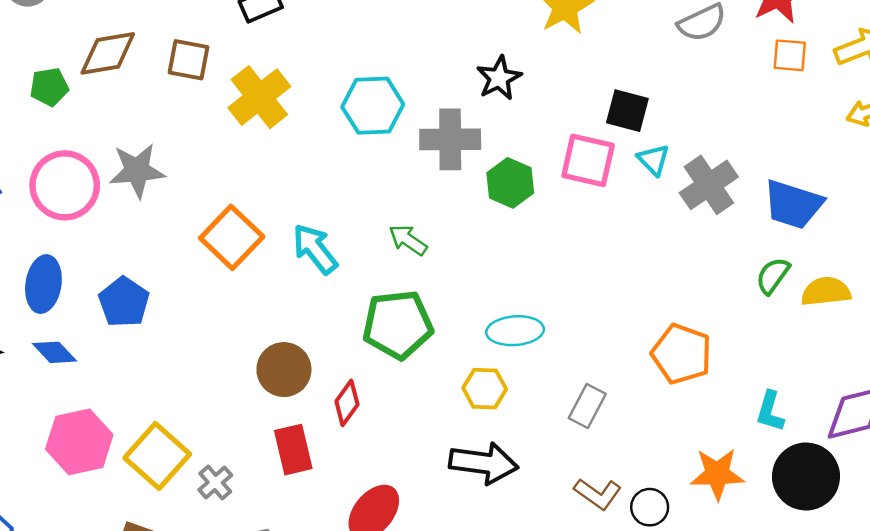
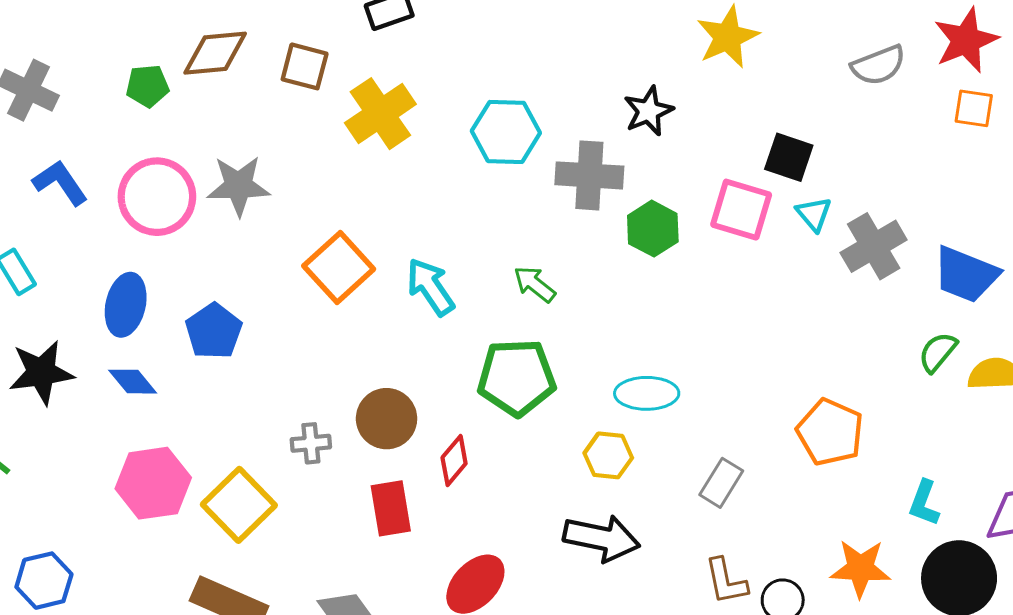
gray cross: (215, 483) -> (311, 443), moved, turned 32
brown L-shape: (598, 494) -> (726, 581), turned 39

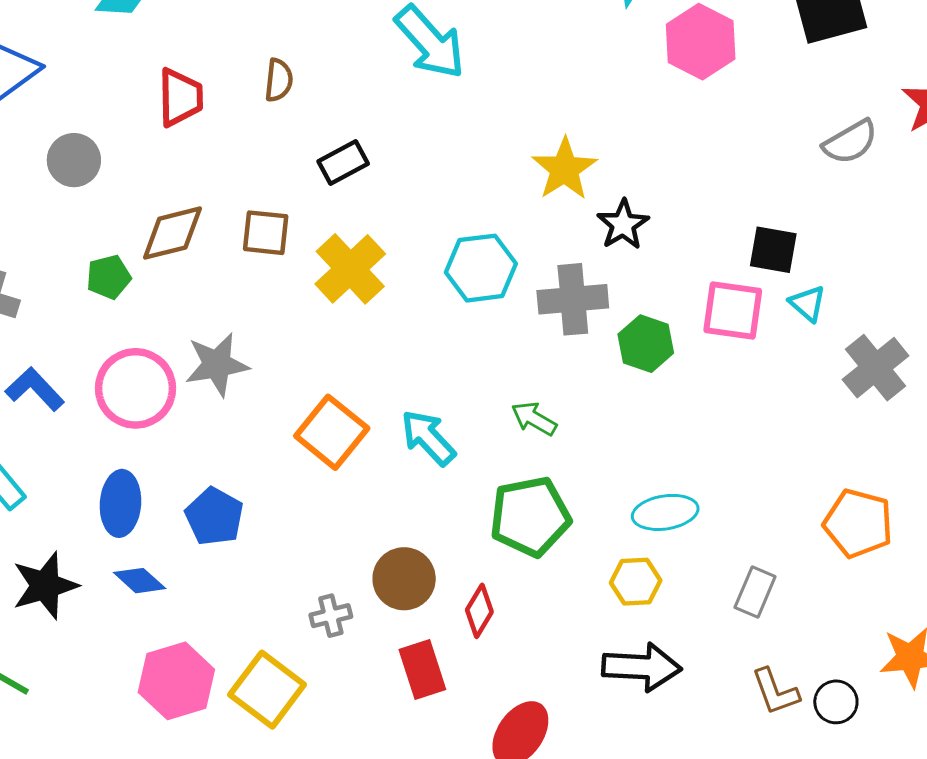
yellow star: (728, 37) -> (564, 169), moved
gray cross: (874, 246) -> (876, 368), moved

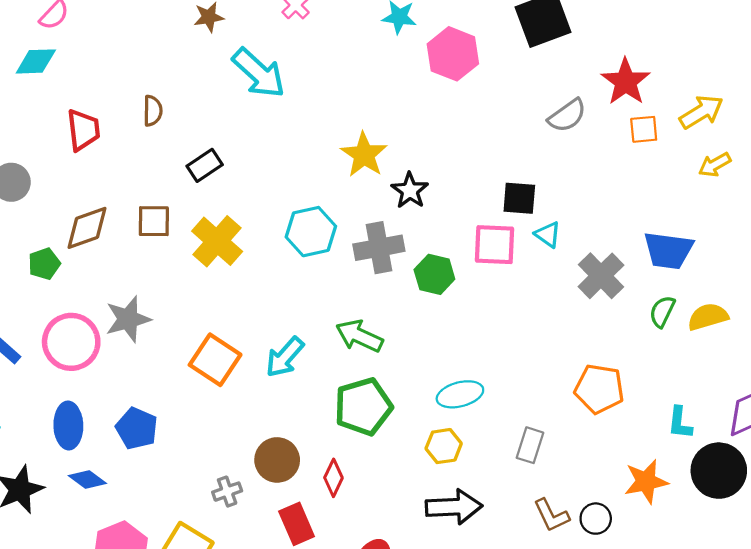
green arrow: (534, 419) -> (359, 336), size x1.4
cyan arrow: (428, 438) -> (285, 357), turned -90

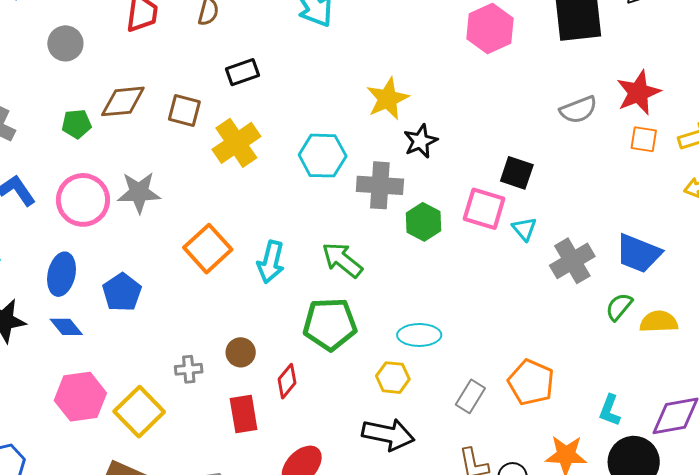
cyan triangle: (548, 235) -> (524, 229), moved
cyan arrow: (285, 357) -> (271, 262), turned -42
orange pentagon: (599, 389) -> (531, 382), moved
brown circle: (277, 460) -> (241, 352), size x0.7

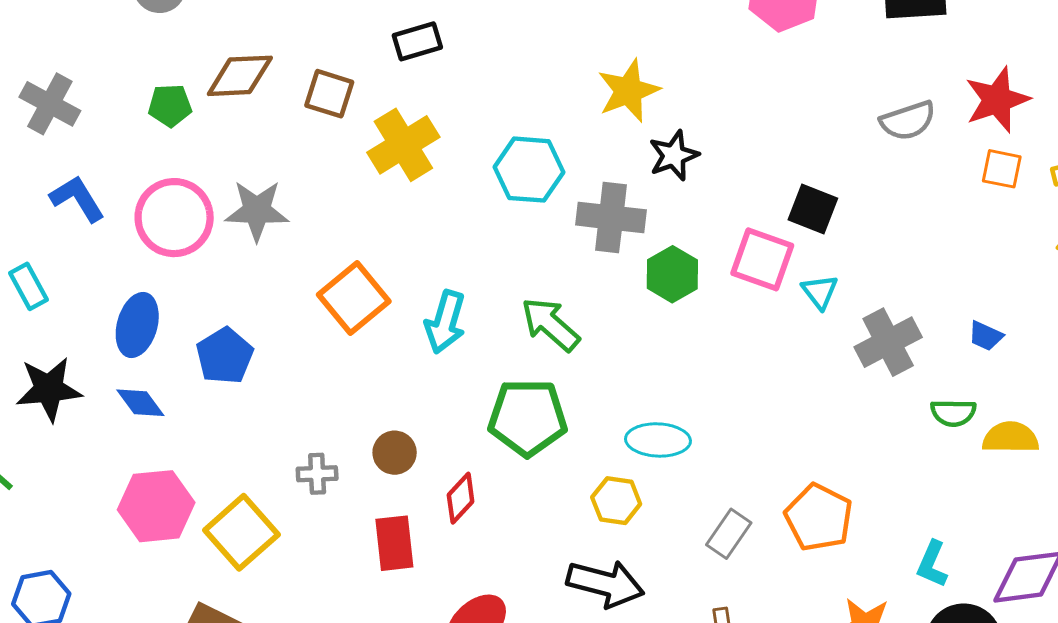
blue trapezoid: (638, 253) -> (986, 336), size x0.5
green semicircle: (619, 307) -> (953, 413), turned -132

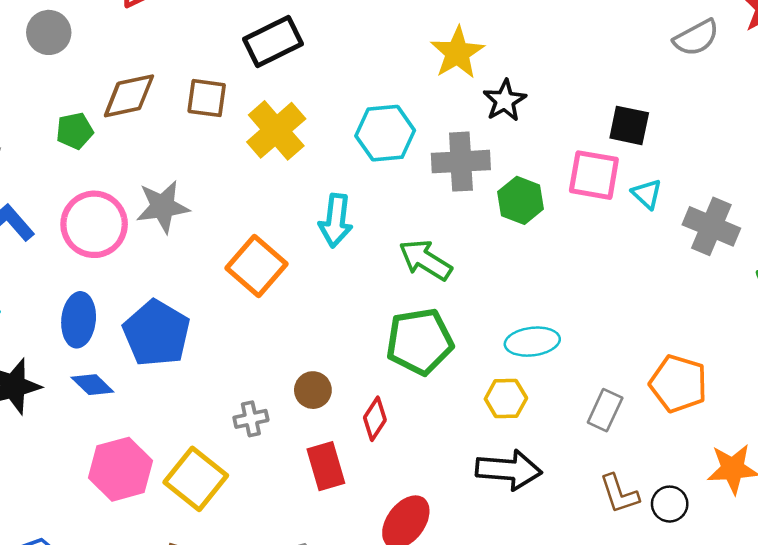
black rectangle: (417, 41) -> (273, 42), size x1.4
cyan arrow: (445, 322) -> (336, 221), moved
gray cross: (888, 342) -> (711, 226), turned -30
blue pentagon: (225, 356) -> (156, 333), size x1.4

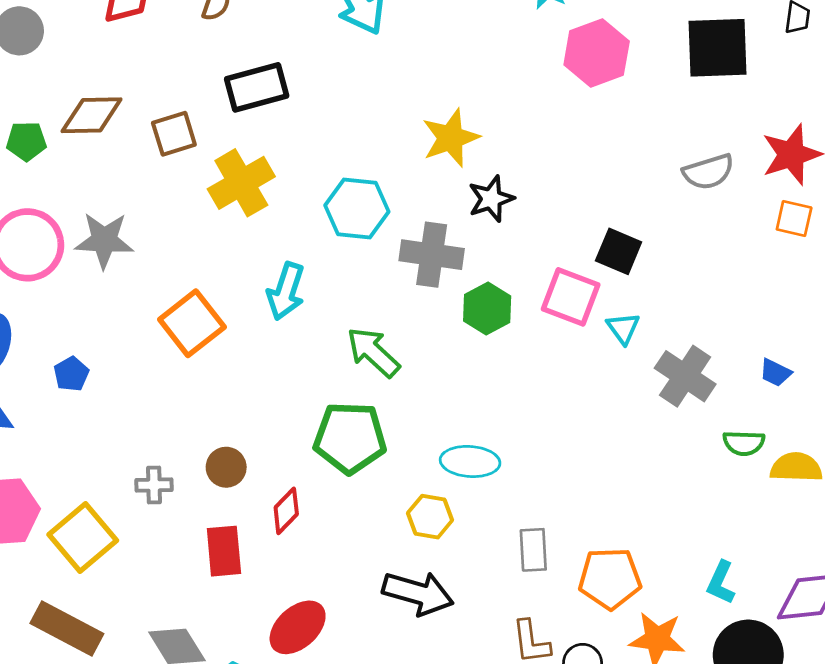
brown square: (207, 98) -> (174, 134), turned -36
blue pentagon: (156, 333) -> (71, 374), size x0.5
orange pentagon: (678, 384) -> (610, 578), moved, turned -30
gray rectangle: (605, 410) -> (533, 550), turned -39

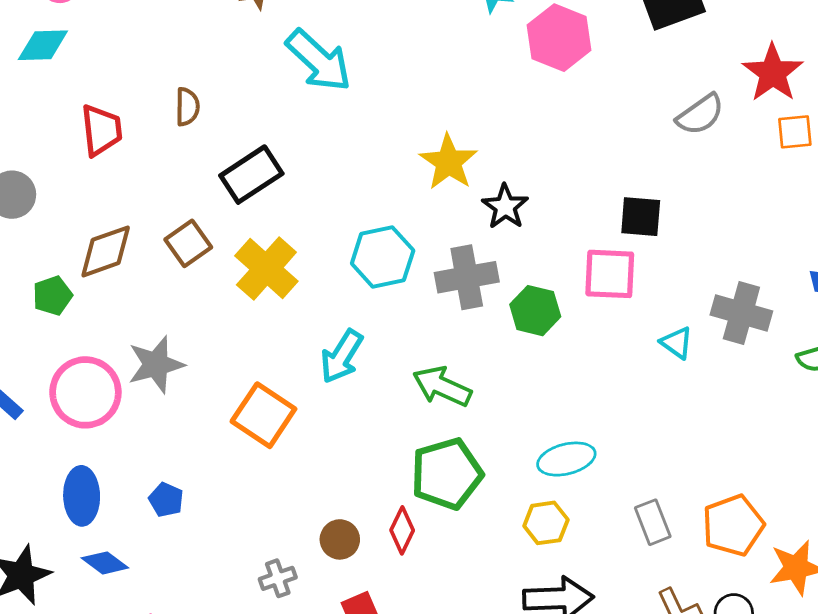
cyan arrow: (286, 291) -> (342, 356), turned 32
cyan triangle: (623, 328) -> (677, 343), moved
red diamond: (286, 511) -> (402, 530), moved

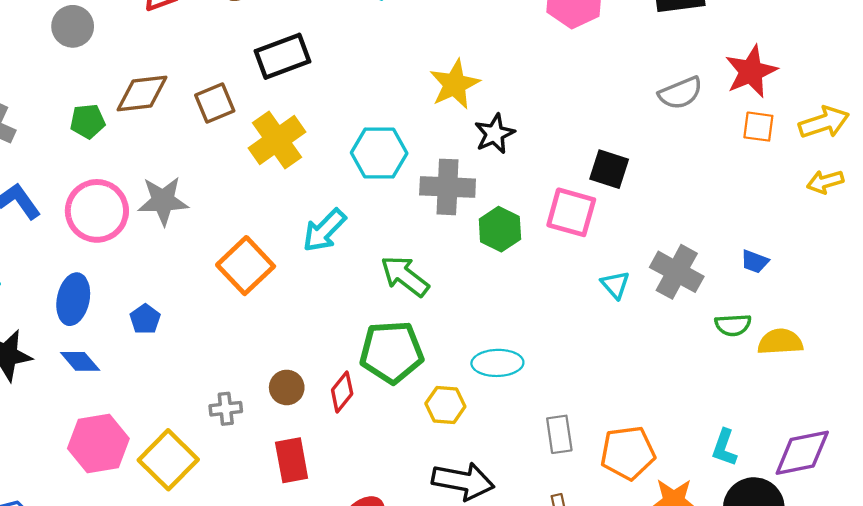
yellow hexagon: (546, 523) -> (445, 405), moved

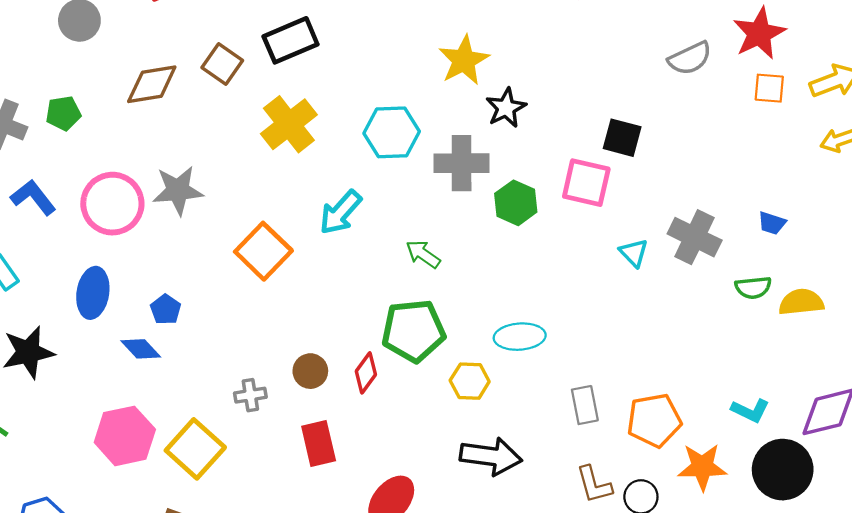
brown square: (215, 103) -> (222, 64), moved, turned -30
green pentagon: (88, 121) -> (63, 113), moved
green arrow: (405, 276) -> (423, 254), size x0.7
blue diamond: (80, 361) -> (141, 349), moved
cyan L-shape: (724, 448) -> (750, 411), turned -81

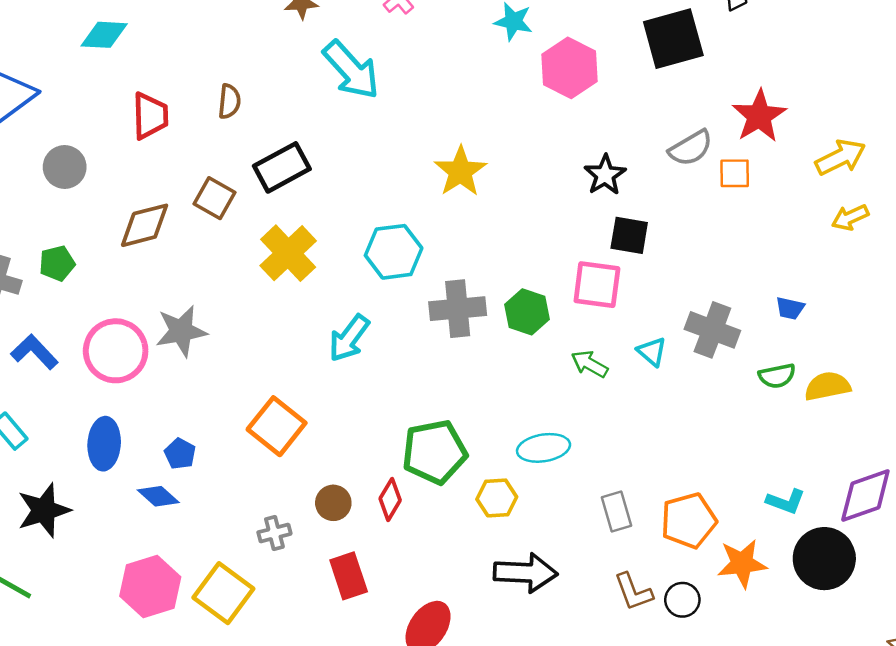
orange square: (769, 88) -> (735, 173), moved
black star: (506, 108) -> (605, 175), moved
gray cross: (462, 163) -> (458, 309), moved
orange square: (263, 251) -> (277, 426), moved
green arrow: (423, 254) -> (590, 364), moved

